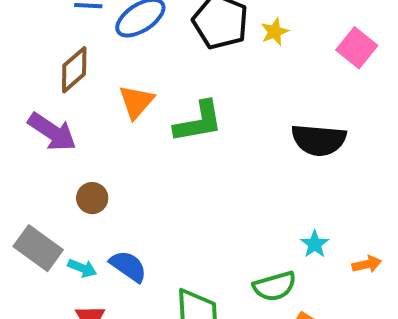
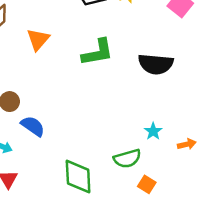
green L-shape: (198, 122) -> (98, 52), moved
blue semicircle: (128, 266) -> (33, 126), moved

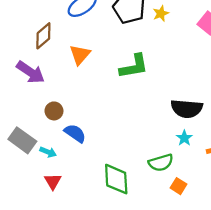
black semicircle: (156, 64) -> (187, 109), moved

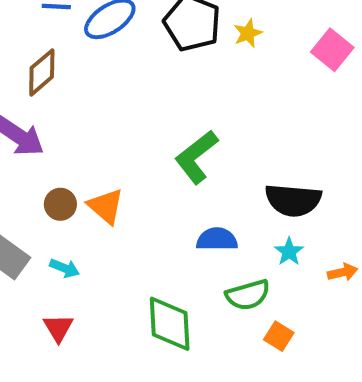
orange triangle: (80, 55) -> (106, 206), moved, turned -30
green L-shape: (134, 66) -> (196, 157), moved, turned 152
blue semicircle: (75, 133) -> (217, 239), moved, turned -35
cyan arrow: (48, 152) -> (65, 268), moved

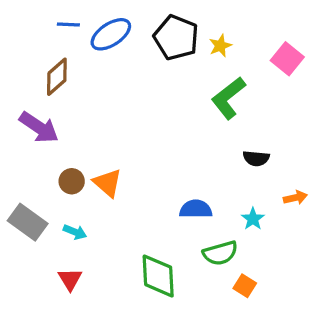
green L-shape: (196, 157) -> (228, 98), moved
black semicircle: (293, 200) -> (256, 158), moved, size x0.6
orange arrow: (343, 272) -> (295, 198), moved

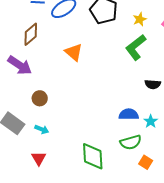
yellow star: (220, 46) -> (140, 19), moved
orange triangle: (108, 183) -> (74, 52), moved
blue semicircle: (196, 209) -> (129, 114), moved

